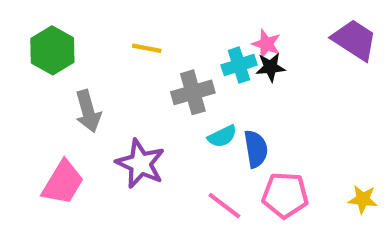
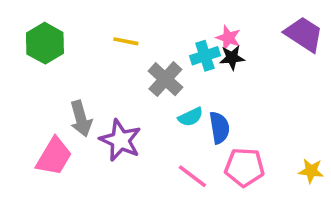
gray cross: (193, 92) -> (165, 79), turned -32
gray arrow: (88, 111) -> (81, 119), moved

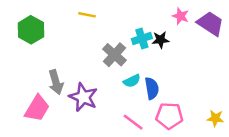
pink star: (228, 38) -> (180, 16), moved
yellow line: (126, 41) -> (87, 15), moved

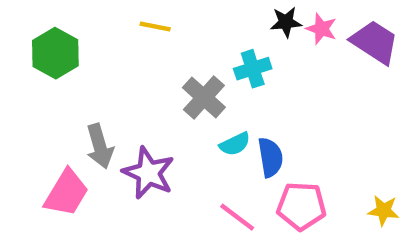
black star: (161, 40) -> (286, 22), moved

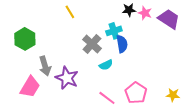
yellow line: (155, 27) -> (70, 12), turned 48
green hexagon: (55, 53) -> (25, 39), moved
blue semicircle: (270, 157) -> (122, 44), moved
pink pentagon: (301, 206) -> (136, 93), turned 30

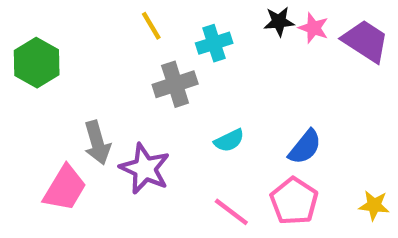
cyan cross: (114, 31) -> (214, 43), moved
green hexagon: (25, 39) -> (37, 63), moved
gray cross: (92, 44) -> (175, 84), moved, turned 30
blue semicircle: (122, 44) -> (305, 147), moved, turned 48

